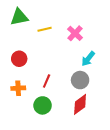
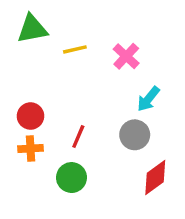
red circle: (19, 59) -> (31, 116), moved
red diamond: (80, 104) -> (155, 178), moved

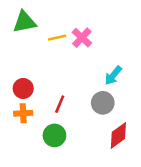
pink cross: (126, 56) -> (82, 38), moved

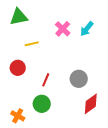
yellow line: (57, 38) -> (32, 44), moved
cyan arrow: (113, 75) -> (87, 29), moved
orange cross: (23, 113) -> (18, 116), moved, turned 32

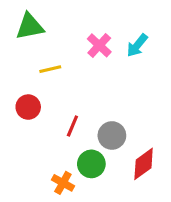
gray circle: (79, 79) -> (112, 135), moved
green circle: (42, 104) -> (91, 164), moved
orange cross: (18, 116) -> (63, 183), moved

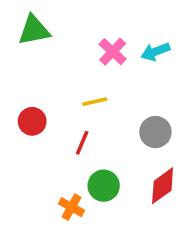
cyan arrow: (137, 45) -> (155, 52), turned 30
yellow line: (50, 69) -> (95, 102), moved
gray circle: (112, 135) -> (155, 132), moved

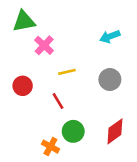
pink cross: (113, 52) -> (44, 45), moved
gray circle: (155, 132) -> (110, 80), moved
red line: (82, 143) -> (58, 101), turned -54

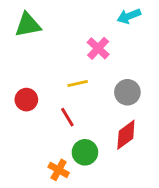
cyan arrow: (110, 37) -> (129, 16), moved
pink cross: (44, 45) -> (98, 48), moved
red diamond: (115, 131) -> (126, 135), moved

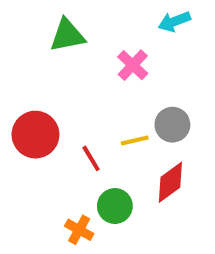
green triangle: (28, 25) -> (67, 35), moved
yellow line: (78, 83) -> (135, 141), moved
red circle: (26, 100) -> (35, 135), size x1.5

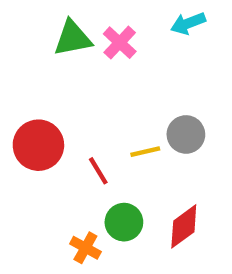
pink cross: (133, 65) -> (120, 43), moved
red diamond: (170, 182) -> (184, 226), moved

